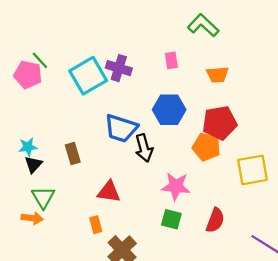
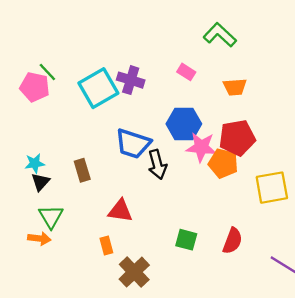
pink rectangle: (171, 60) -> (186, 72), turned -49
pink star: (176, 186) -> (201, 147), moved

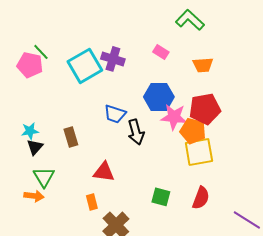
blue trapezoid: (133, 144) -> (115, 114), size x0.7
yellow square: (272, 188) -> (199, 152), moved

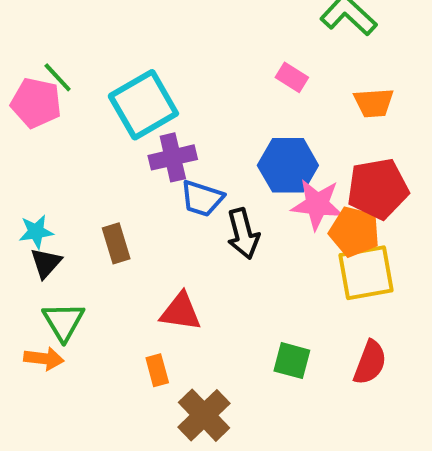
purple cross: (113, 59) -> (173, 157), moved, turned -30

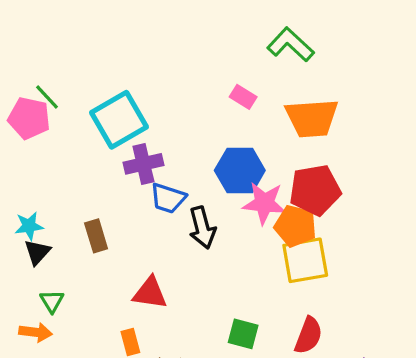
orange trapezoid: (374, 103) -> (312, 118), size x1.6
green triangle: (63, 321) -> (52, 301), size x0.7

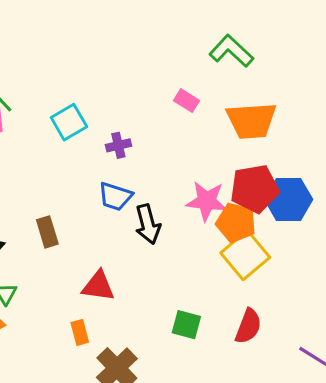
cyan square: (119, 120) -> (69, 122), size x0.7
purple cross: (143, 164) -> (118, 145), moved, size x0.7
blue hexagon: (240, 170) -> (289, 199), moved
yellow square: (305, 260) -> (245, 255), turned -30

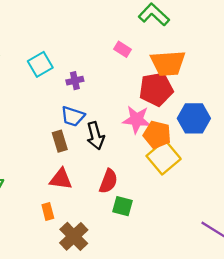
red pentagon: (254, 189) -> (156, 89), moved
brown rectangle: (47, 232) -> (60, 141), moved
red semicircle: (248, 326) -> (108, 181), moved

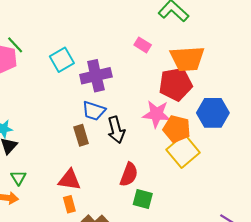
purple cross: (75, 81) -> (96, 76), size x1.8
red triangle: (61, 179) -> (69, 180), moved

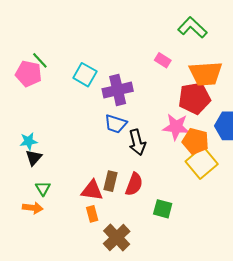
cyan square: (62, 60) -> (85, 75), turned -30
brown rectangle: (81, 135) -> (111, 181), moved, turned 30
red semicircle: (129, 175) -> (134, 184), moved

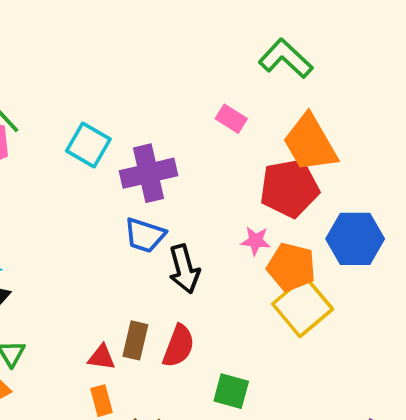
orange trapezoid: (206, 74) -> (310, 143), turned 64
pink star: (176, 127) -> (256, 241), size x0.6
red triangle: (92, 190) -> (102, 357), size x0.7

